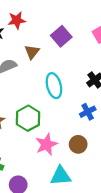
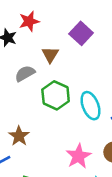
cyan ellipse: (54, 86) -> (91, 106), moved
green hexagon: (28, 118) -> (56, 95), moved

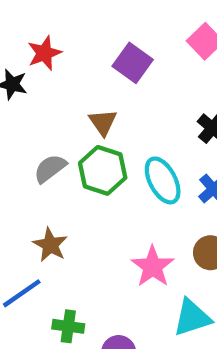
brown triangle: (50, 55) -> (103, 122), moved
gray semicircle: (25, 73) -> (50, 168), moved

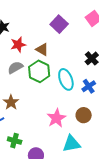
red star: (44, 53) -> (18, 45), moved
brown triangle: (103, 122) -> (42, 50), turned -32

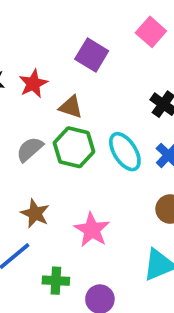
red star: (18, 45) -> (33, 84), moved
pink star: (56, 118) -> (92, 230), moved

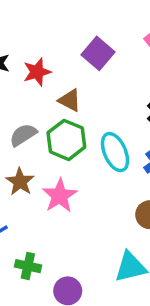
brown star: (35, 213) -> (20, 182), moved
pink star: (92, 230) -> (60, 196), moved

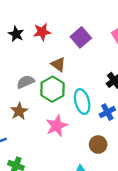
red star: (37, 72) -> (42, 32), moved
pink star: (60, 196) -> (57, 126), moved

